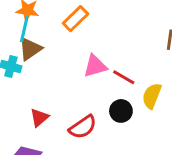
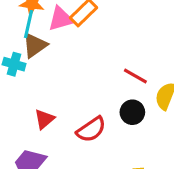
pink triangle: (95, 66) -> (61, 19), moved

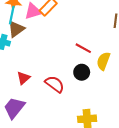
red semicircle: (91, 129) -> (55, 84), turned -108

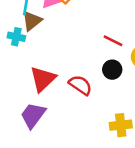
red triangle: (24, 78) -> (43, 79), size x1.6

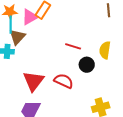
red line: (113, 41) -> (73, 46), moved

